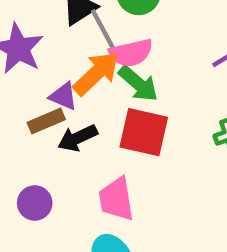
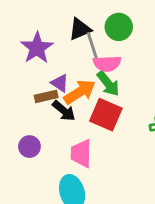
orange arrow: (96, 73) -> (80, 92), moved
black arrow: (78, 138) -> (64, 111), turned -125

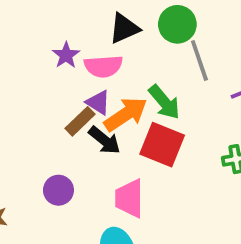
gray line: (93, 47) -> (199, 61), moved
purple star: (37, 48) -> (66, 55), size x0.6
pink semicircle: (107, 64) -> (103, 66), moved
brown rectangle: (46, 96) -> (80, 121), turned -30

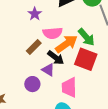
pink semicircle: (103, 66) -> (53, 33), moved
purple triangle: (98, 103) -> (48, 70), moved
brown rectangle: (80, 121) -> (34, 47), moved

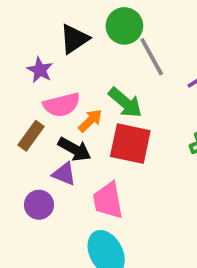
purple star: (35, 14) -> (40, 70), moved
orange arrow: (66, 44) -> (90, 121), size x0.6

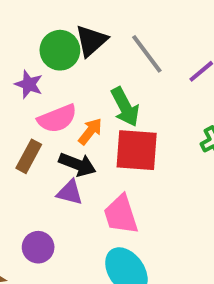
green circle: (124, 26) -> (60, 50), moved
black triangle: (74, 39) -> (91, 41), moved
green arrow: (125, 103) -> (125, 107), turned 30
purple circle: (39, 205) -> (38, 247), moved

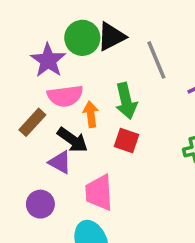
purple star: (29, 84) -> (48, 60), size x1.4
orange arrow: (90, 131) -> (91, 114), turned -60
red square: (137, 150) -> (127, 141), size x0.6
purple circle: (38, 247) -> (40, 204), moved

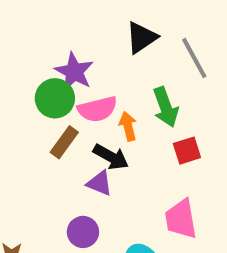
green circle: (82, 38) -> (55, 98), moved
red square: (127, 141) -> (187, 151), moved, turned -30
pink trapezoid: (99, 192) -> (181, 219), moved

